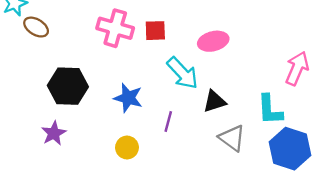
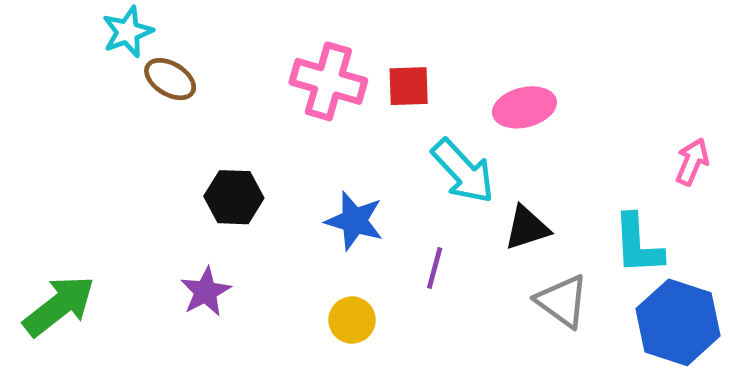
pink arrow: (297, 68) -> (692, 162), size x0.7
black hexagon: (68, 86) -> (234, 197), size x0.7

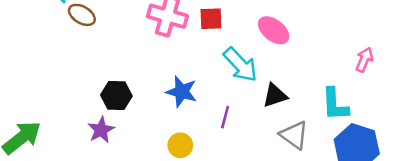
pink ellipse: (524, 107) -> (274, 30), turned 52
black hexagon: (234, 197) -> (116, 95), moved

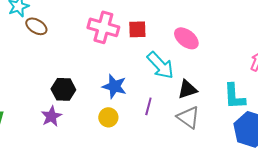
gray triangle: (294, 135) -> (188, 117), moved
yellow circle: (180, 145) -> (108, 117), moved

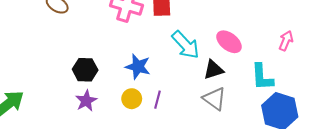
pink ellipse: (186, 38) -> (229, 42), moved
purple line: (148, 106) -> (158, 100), moved
purple star: (51, 116) -> (86, 101), moved

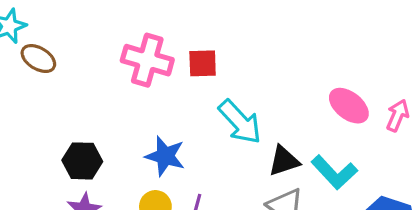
pink ellipse: (229, 42) -> (349, 106), moved
cyan L-shape: (262, 77) -> (334, 172), moved, turned -40

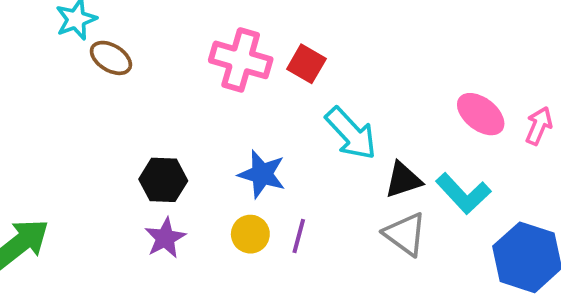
red square: (203, 63) -> (306, 64), turned 32

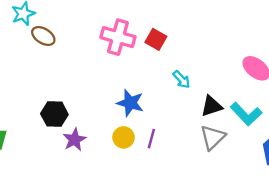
cyan arrow: (351, 133) -> (181, 79), size x0.6
black hexagon: (163, 180) -> (54, 114), moved
gray triangle: (405, 234) -> (213, 137), turned 40

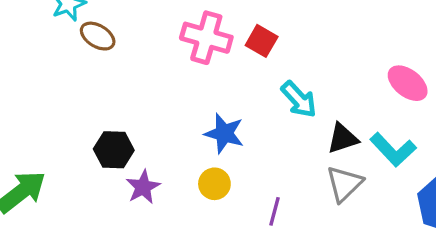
cyan arrow: (181, 79) -> (299, 99), size x1.4
purple line: (151, 139) -> (275, 211), moved

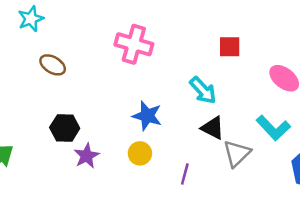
brown ellipse: (98, 36) -> (53, 65), moved
red square: (262, 41) -> (230, 47), moved, turned -30
black triangle: (343, 138) -> (213, 128), moved, turned 45

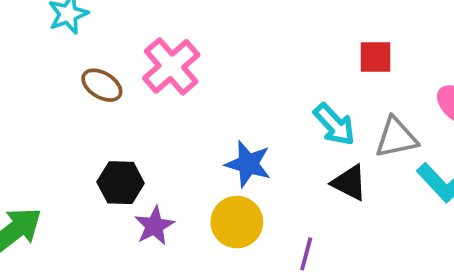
pink cross: (134, 44) -> (171, 66), moved, turned 33
yellow circle: (140, 153) -> (237, 222), size x1.4
gray triangle: (237, 153) -> (396, 138), moved, turned 32

